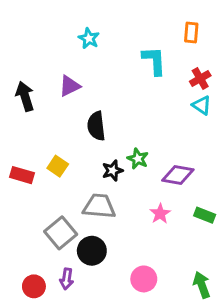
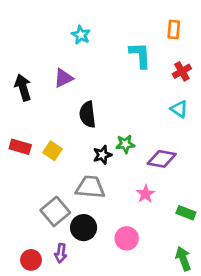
cyan triangle: (202, 105) -> (179, 109), moved
green star: (138, 159) -> (125, 144), turned -30
red rectangle: (22, 175) -> (20, 147), moved
green rectangle: (205, 215) -> (186, 213), moved
pink circle: (144, 279) -> (127, 238), moved

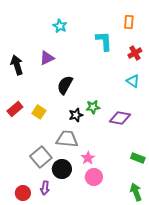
black semicircle: (88, 114) -> (65, 85), turned 36
red rectangle: (20, 147) -> (15, 109), turned -56
pink star: (146, 194) -> (88, 158), moved

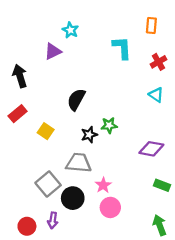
purple triangle: (47, 58) -> (53, 51), moved
red rectangle: (15, 109) -> (18, 114), moved
purple diamond: (120, 118) -> (151, 149), moved

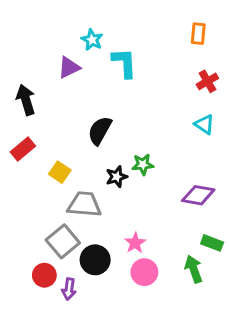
cyan L-shape: (122, 48) -> (124, 63), moved
gray trapezoid: (79, 163) -> (84, 204), moved
green arrow: (160, 225) -> (194, 269), moved
red circle: (27, 226) -> (44, 275), moved

